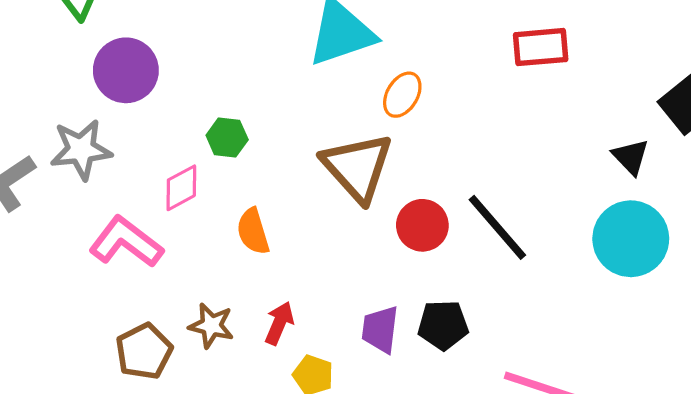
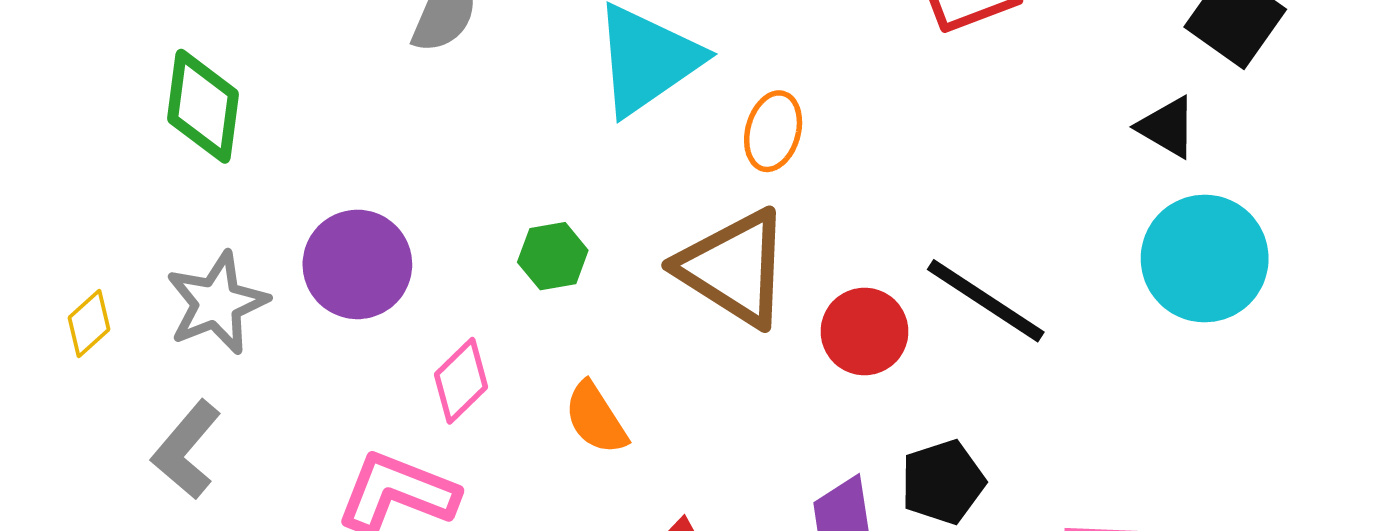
purple circle: (126, 70) -> (357, 264), moved
green hexagon: (227, 138) -> (553, 256), moved
gray star: (81, 150) -> (217, 303), moved

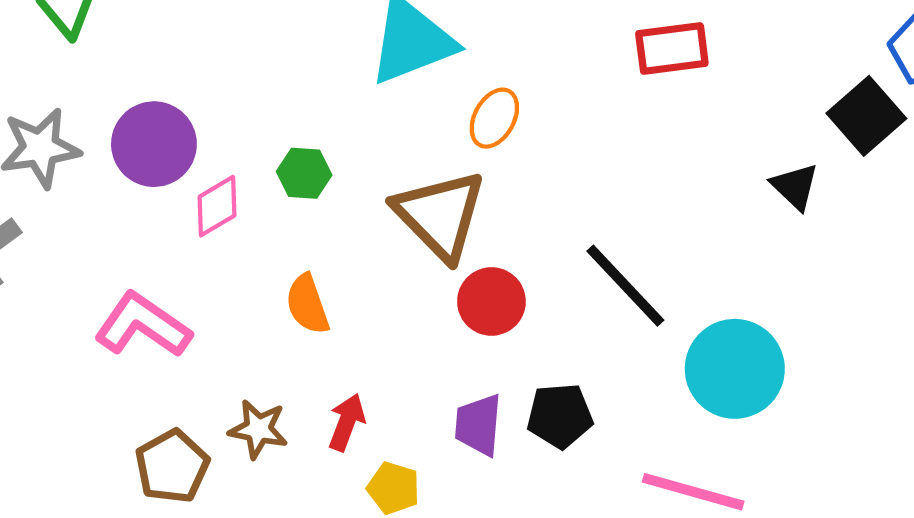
cyan circle: (1205, 259) -> (735, 369), moved
red circle: (865, 332) -> (491, 301), moved
pink diamond: (461, 381) -> (217, 206), moved

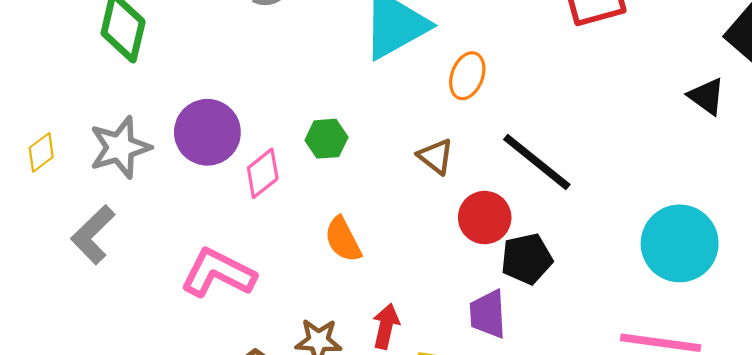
brown triangle: (440, 215) -> (436, 156), size x0.5
black line: (625, 286) -> (537, 162), moved
black pentagon: (560, 416) -> (527, 259), moved

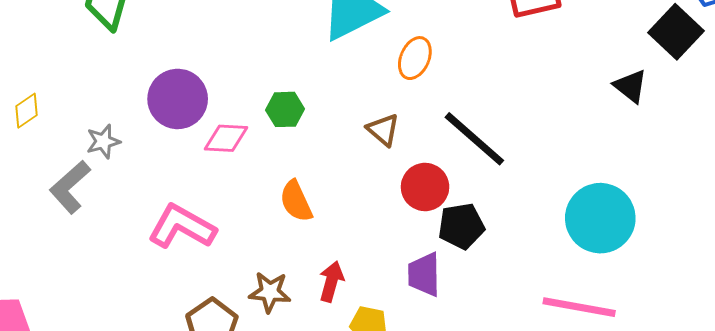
gray star: (120, 147) -> (103, 141), moved, size x0.6
pink diamond: (263, 173) -> (226, 138), turned 39

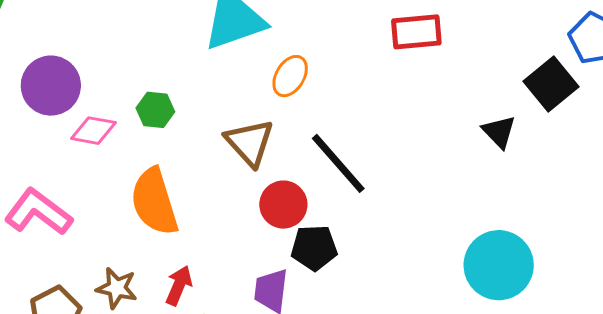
brown triangle: (383, 130) -> (249, 143), size x1.5
orange semicircle: (296, 201) -> (154, 202), size x1.6
cyan circle: (600, 218) -> (499, 265), moved

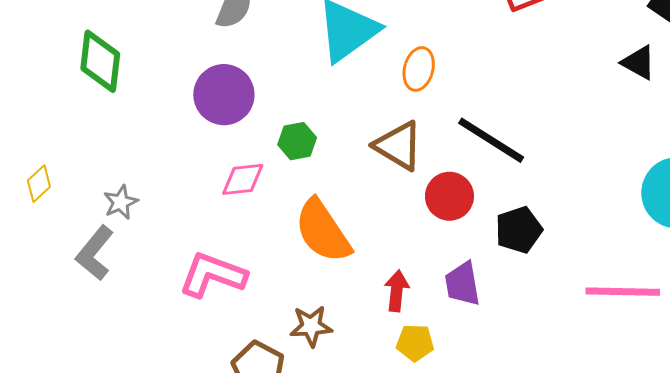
purple circle: (51, 86) -> (224, 95), moved
black pentagon: (314, 248) -> (519, 230), moved
red arrow: (179, 285) -> (397, 291), moved

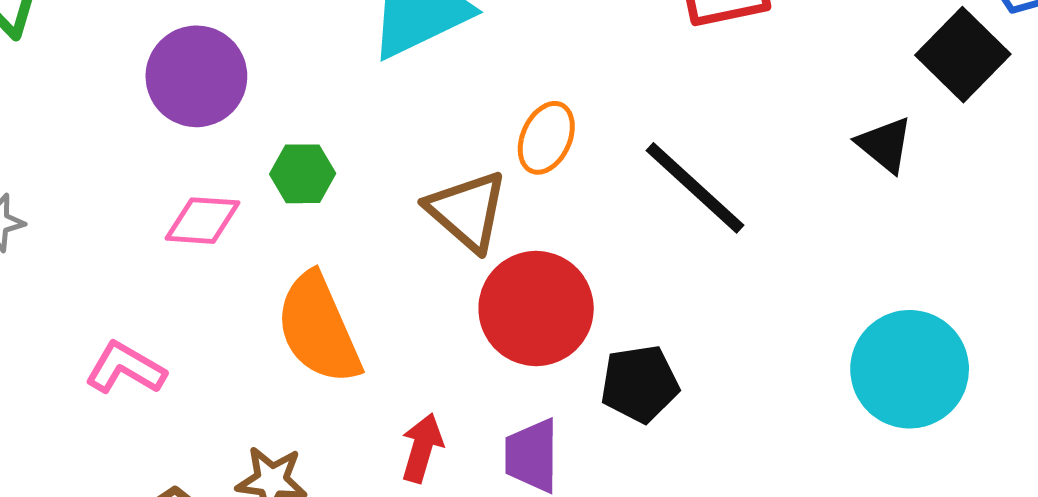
orange ellipse: (419, 69) -> (546, 138), moved
black line: (491, 140) -> (695, 188), moved
red circle: (449, 196) -> (536, 308), size x1.4
pink L-shape: (213, 275) -> (125, 368), size x0.7

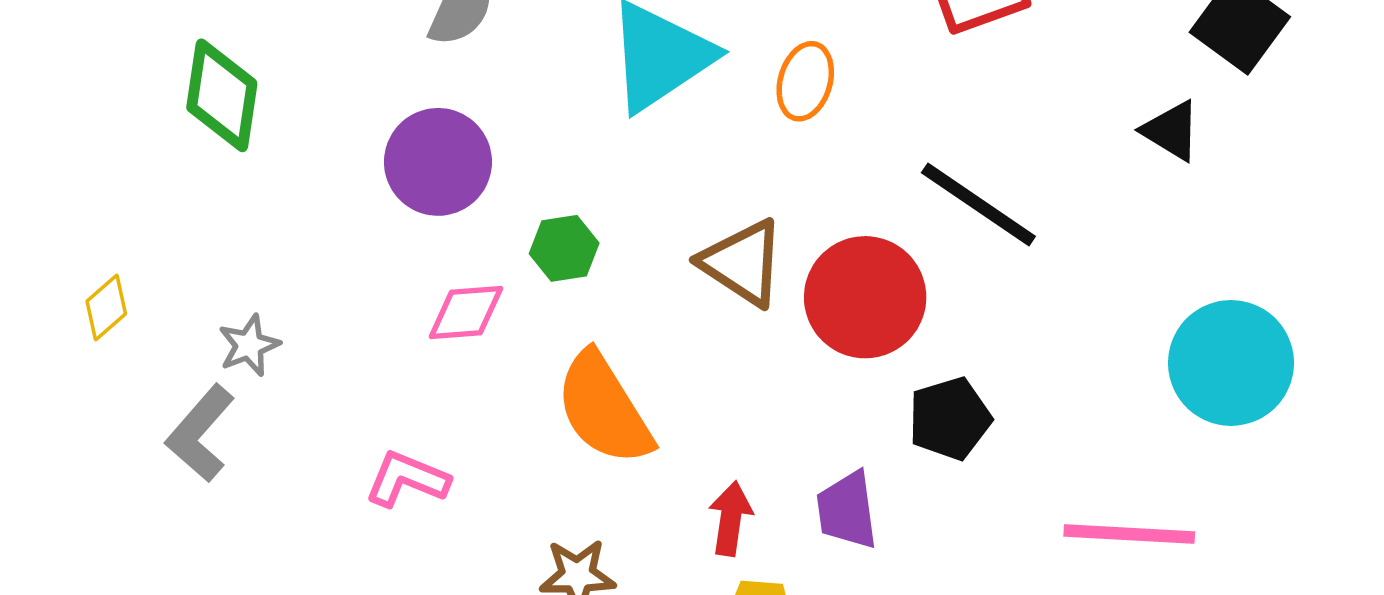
orange ellipse: (546, 138) -> (805, 81), moved
red circle: (536, 308) -> (865, 297), moved

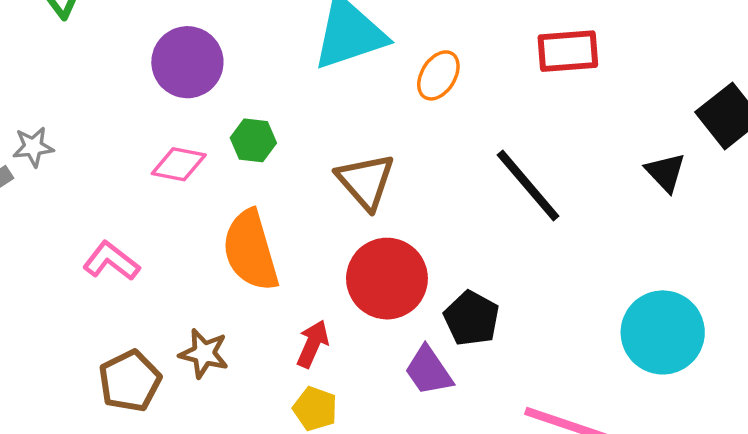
red circle: (865, 297) -> (387, 279), moved
black pentagon: (950, 419) -> (472, 318), turned 30
purple trapezoid: (847, 510) -> (429, 371), moved, turned -42

